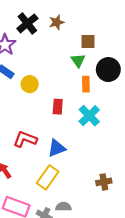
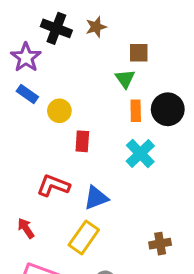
black cross: (27, 23) -> (56, 28), turned -30
black circle: (108, 70) -> (168, 109), moved
red rectangle: (58, 107) -> (82, 141), moved

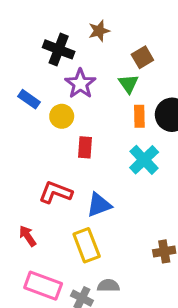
black cross: (56, 28) -> (59, 49), moved
brown square: (139, 53) -> (142, 57), turned -30
purple star: (26, 57) -> (80, 84), moved
yellow rectangle: (84, 237) -> (87, 245), turned -56

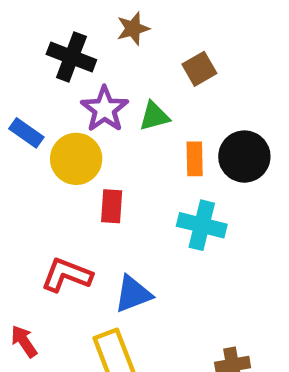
green triangle: (128, 84) -> (154, 116), moved, turned 50
yellow circle: (62, 116) -> (76, 159), size x1.4
cyan cross: (144, 160) -> (202, 225), turned -32

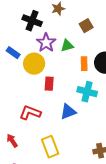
blue triangle: (133, 294) -> (68, 112), moved

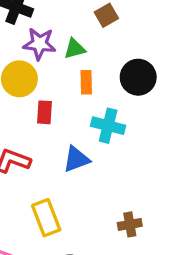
purple star: (46, 43) -> (39, 44), turned -30
orange rectangle: (84, 64) -> (86, 82), moved

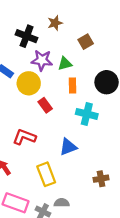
red rectangle: (44, 112) -> (45, 105), turned -40
blue triangle: (76, 159) -> (68, 147), moved

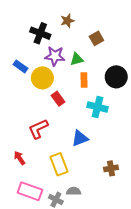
red L-shape: (24, 137) -> (38, 129), turned -45

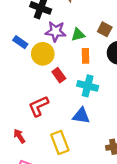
brown square: (96, 38) -> (105, 29), moved, turned -32
cyan cross: (97, 107) -> (88, 86), moved
blue triangle: (80, 138) -> (81, 116), turned 30

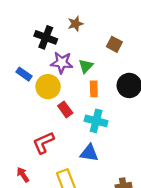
brown square: (105, 29) -> (114, 44), moved
green triangle: (78, 35) -> (86, 66), turned -32

